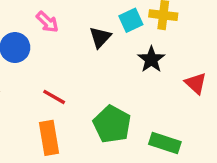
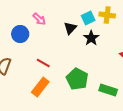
black star: (151, 59) -> (91, 38), moved
orange rectangle: (49, 138) -> (40, 87), turned 48

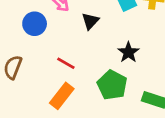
black triangle: (70, 28) -> (90, 21), moved
black star: (91, 38) -> (128, 52), moved

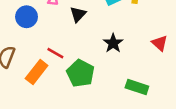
green pentagon: (112, 85) -> (80, 73), moved
orange rectangle: (62, 96) -> (37, 72), moved

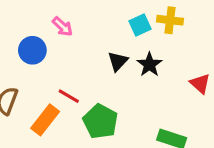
black triangle: (78, 14) -> (118, 61), moved
black star: (113, 43) -> (149, 64), moved

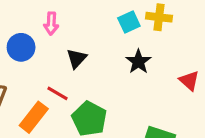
pink arrow: (62, 27) -> (51, 24), turned 50
black triangle: (118, 61) -> (77, 58), moved

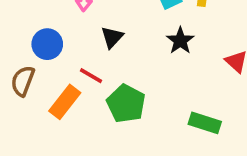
blue circle: (21, 47) -> (47, 44), moved

